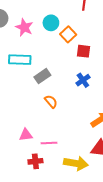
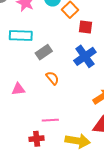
blue cross: (83, 80) -> (85, 56), size x1.5
pink triangle: (26, 135) -> (18, 89), moved

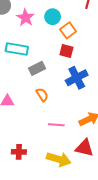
red square: (86, 27) -> (66, 51), moved
pink line: (50, 120) -> (56, 125), moved

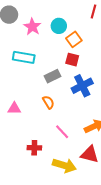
gray rectangle: (37, 68) -> (53, 76), moved
pink line: (56, 125) -> (62, 132), turned 42
red cross: (19, 152) -> (34, 148), moved

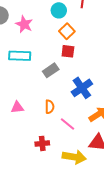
cyan circle: (59, 26) -> (59, 10), moved
blue cross: (82, 86) -> (82, 88), moved
orange semicircle: (48, 102) -> (50, 107), moved, turned 40

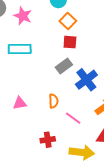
gray rectangle: (51, 70) -> (64, 66), moved

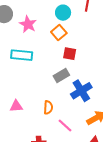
orange square: (68, 21) -> (59, 33), moved

